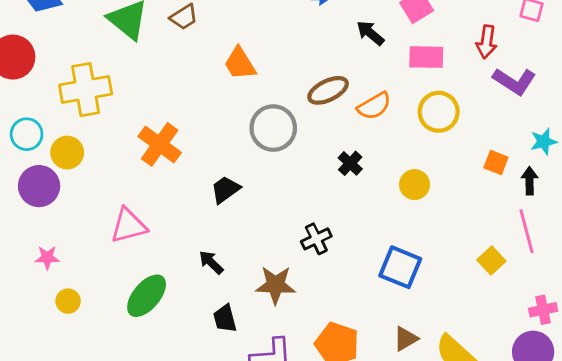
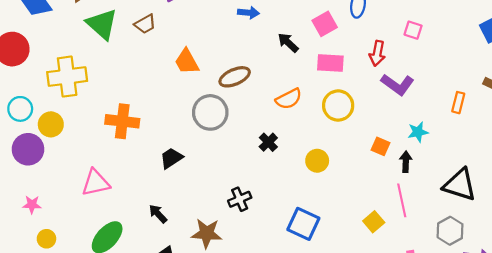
brown ellipse: (328, 90) -> (235, 77), moved
orange cross: (160, 144) -> (122, 121), turned -32

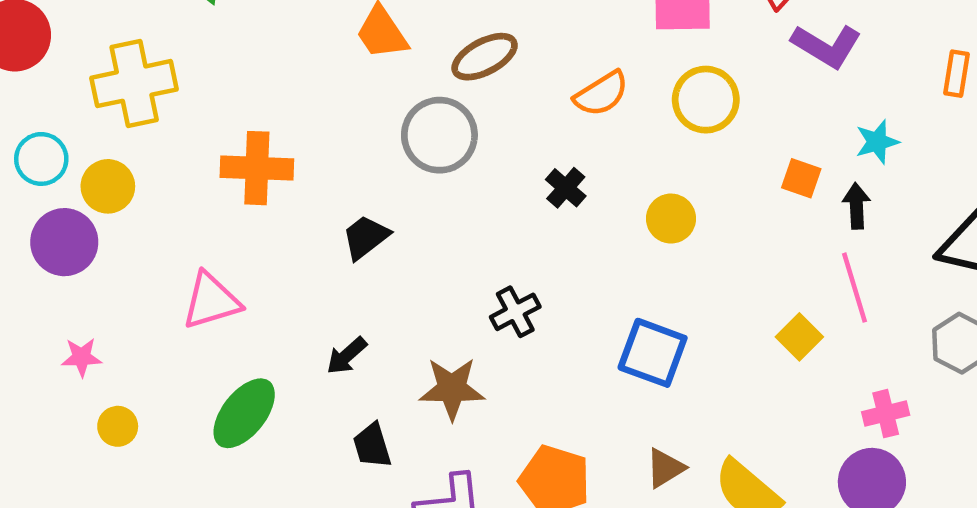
black arrow: (158, 214) -> (347, 356), turned -84

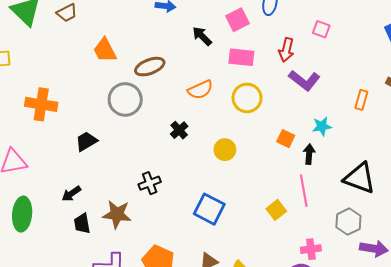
green ellipse: (244, 413) -> (22, 214), turned -40
black trapezoid: (372, 446) -> (82, 224), moved

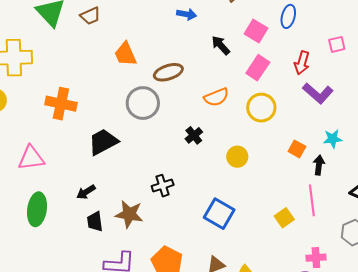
pink square: (238, 20) -> (256, 31), turned -35
pink square: (321, 29) -> (337, 44), turned -36
pink rectangle: (241, 57) -> (258, 68), turned -65
black trapezoid: (86, 141) -> (103, 142), size x1.4

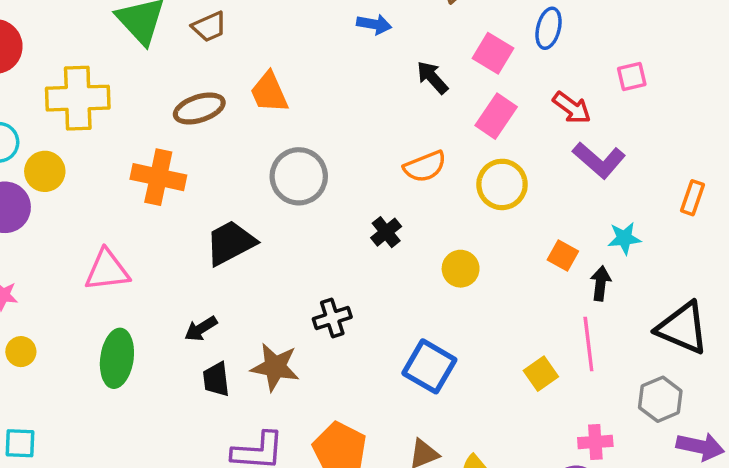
red arrow: (302, 63) -> (572, 108), turned -70
brown ellipse: (168, 72) -> (199, 108), moved

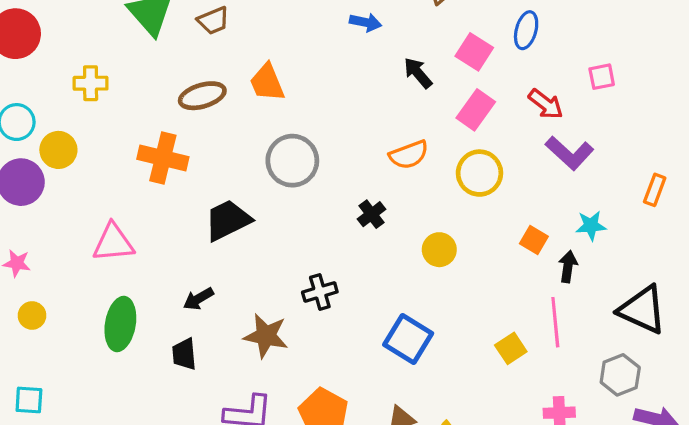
yellow cross: (78, 98) -> (91, 83), size x0.6
black trapezoid: (216, 379) -> (184, 354), moved

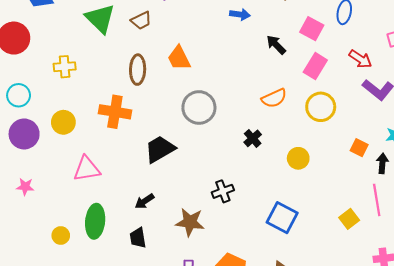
brown ellipse: (202, 96) -> (138, 70), turned -68
yellow circle: (58, 150) -> (63, 122), moved
yellow circle: (32, 315) -> (61, 235), moved

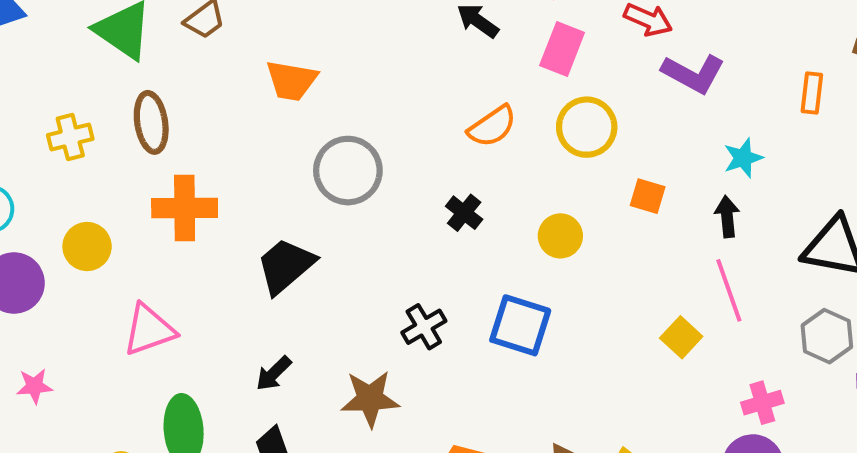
orange trapezoid: (179, 58) -> (292, 81), turned -44
brown ellipse: (138, 70) -> (151, 122), moved
orange square: (359, 148) -> (648, 196), moved
blue square: (282, 218) -> (520, 325), moved

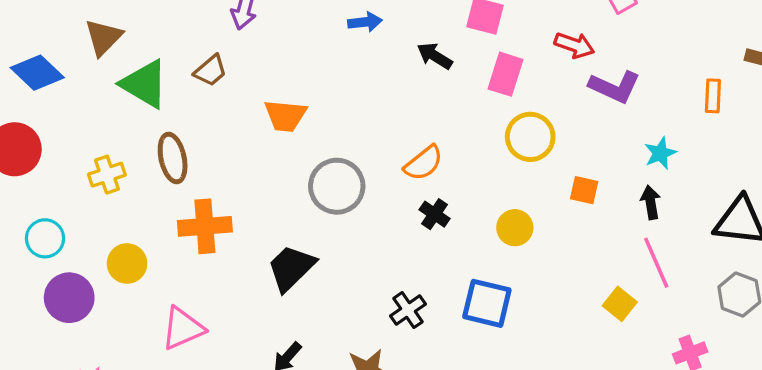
orange semicircle: (492, 126) -> (423, 163), moved

